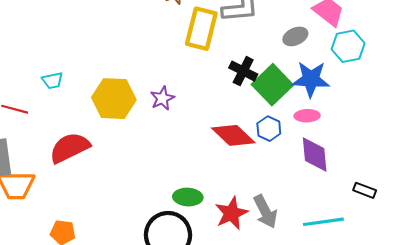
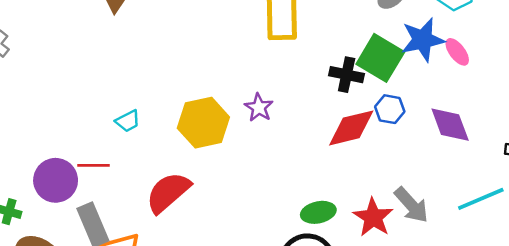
black cross: (243, 71) -> (347, 75), moved
pink ellipse: (307, 116) -> (457, 52), moved, turned 70
red diamond: (233, 135) -> (351, 128), turned -42

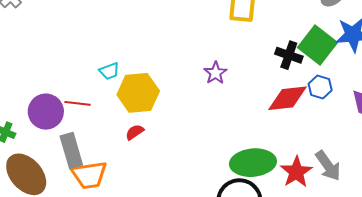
yellow hexagon: (203, 123) -> (138, 93), moved
red semicircle: (168, 192) -> (135, 132), size x0.5
green ellipse: (318, 212) -> (253, 163), size x1.6

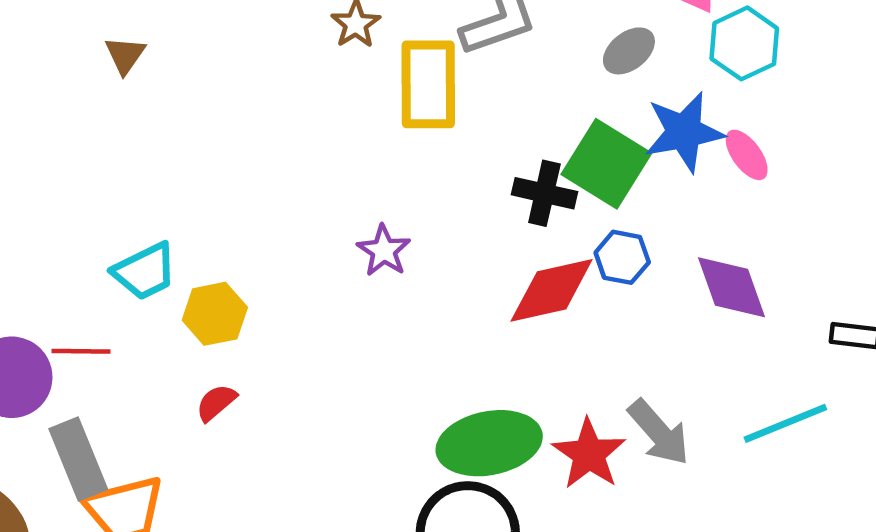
cyan trapezoid: (109, 71) -> (145, 271), size x1.4
yellow hexagon: (138, 93) -> (215, 314), size x0.7

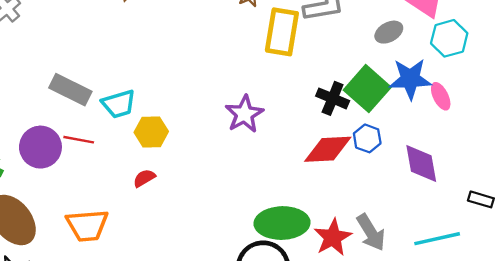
purple star: (384, 251) -> (244, 114), size x1.4
gray rectangle: (78, 459) -> (70, 90), moved, turned -51

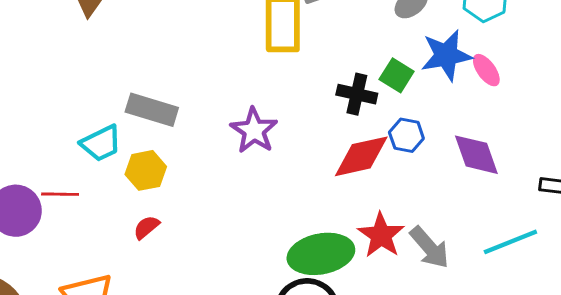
green square: (367, 89) -> (397, 75), size x0.6
gray rectangle: (70, 90) -> (152, 110), moved
red star: (333, 237) -> (381, 235), moved

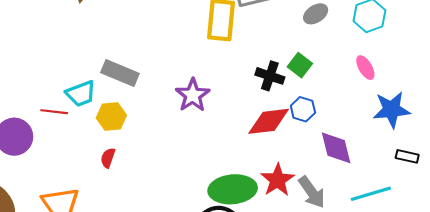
blue star: (446, 55) -> (391, 110), moved
purple diamond: (476, 155) -> (336, 148), moved
red line: (60, 194) -> (54, 112), moved
red semicircle: (146, 227) -> (108, 158), turned -36

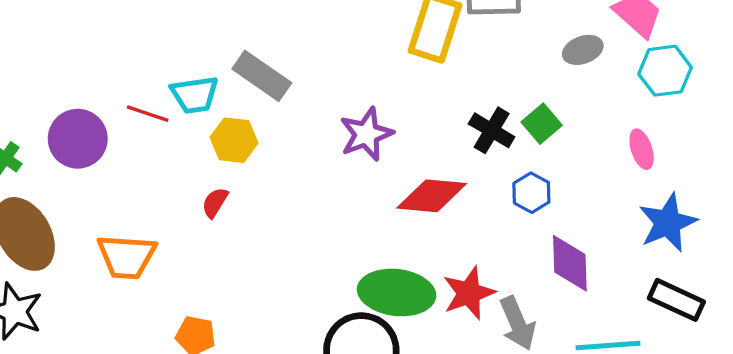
blue star: (391, 110) -> (668, 223), turned -30
red diamond: (269, 121) -> (432, 196), moved
black rectangle: (407, 156) -> (676, 300), size x1.5

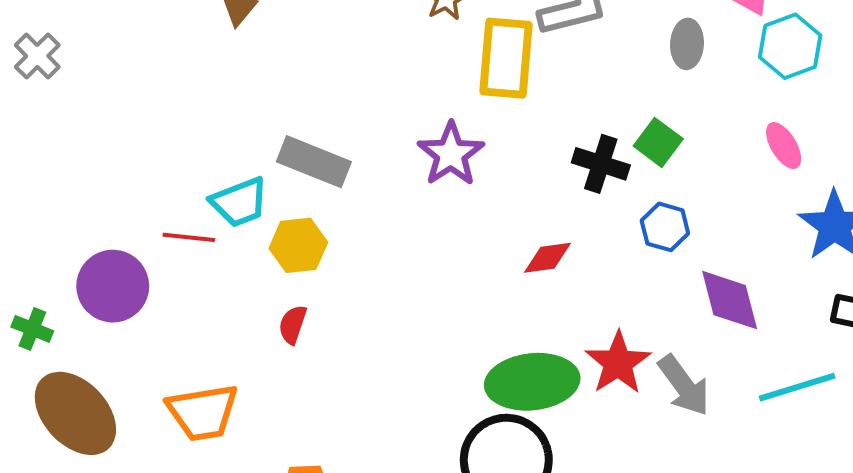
gray ellipse: (583, 50) -> (687, 44), turned -54
purple star: (366, 134) -> (451, 154), moved
red diamond: (432, 196) -> (547, 258), size x0.6

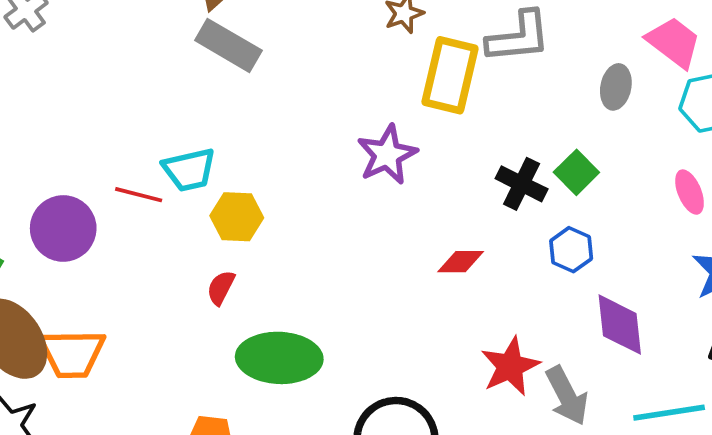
gray rectangle: (314, 162) -> (228, 45), moved
green ellipse: (532, 382) -> (279, 358), moved
orange trapezoid: (203, 412) -> (72, 354), moved

